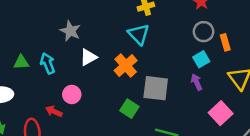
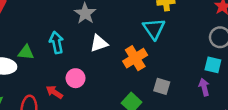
cyan square: (201, 59) -> (213, 65), turned 35
green triangle: (21, 62) -> (26, 52), moved
gray square: (156, 88) -> (162, 86), size x0.6

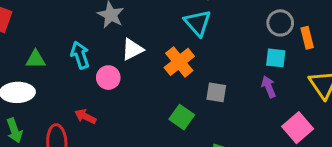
green triangle: (26, 52) -> (36, 59), moved
pink circle: (76, 78) -> (108, 78), moved

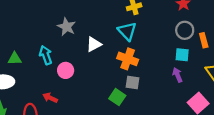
white triangle: (132, 49) -> (94, 44), moved
orange cross: (179, 62) -> (128, 59), moved, turned -30
gray square: (216, 92) -> (132, 82), moved

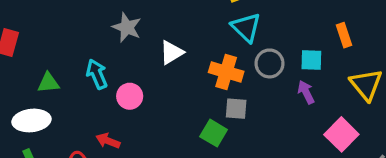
gray circle: (185, 30) -> (269, 63), moved
cyan triangle: (127, 31) -> (246, 27), moved

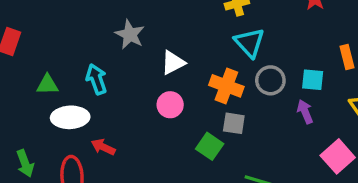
pink circle: (130, 96) -> (170, 105), moved
white ellipse: (31, 120) -> (70, 117), moved

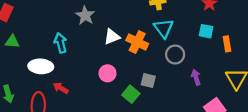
cyan square: (313, 80) -> (206, 31), moved
green triangle: (47, 85) -> (12, 42), moved
orange cross: (226, 86) -> (137, 42), moved
pink circle: (170, 105) -> (107, 73), moved

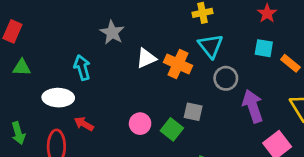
orange rectangle: (227, 44) -> (290, 63), turned -40
pink circle: (107, 73) -> (140, 124), moved
purple arrow: (196, 77) -> (253, 106), size x1.6

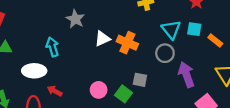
cyan triangle: (211, 46) -> (171, 30), moved

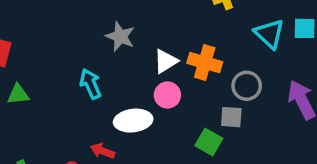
gray circle: (165, 53) -> (247, 86), moved
white ellipse: (34, 71) -> (133, 121), moved
pink circle: (99, 90) -> (167, 95), moved

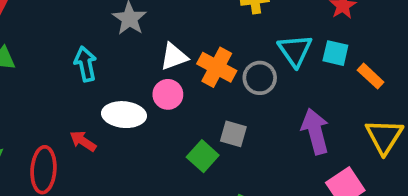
gray circle: (247, 86) -> (260, 78), moved

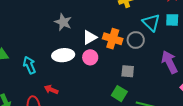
cyan arrow: (85, 64) -> (29, 65), moved
white ellipse: (124, 115) -> (63, 55), moved
green square: (203, 156) -> (119, 94), moved

